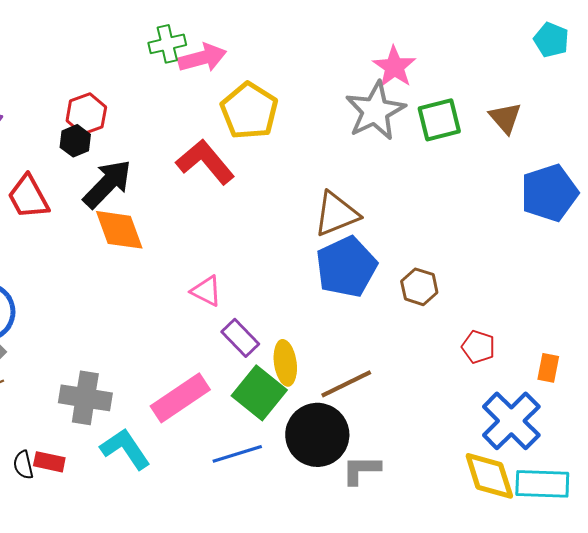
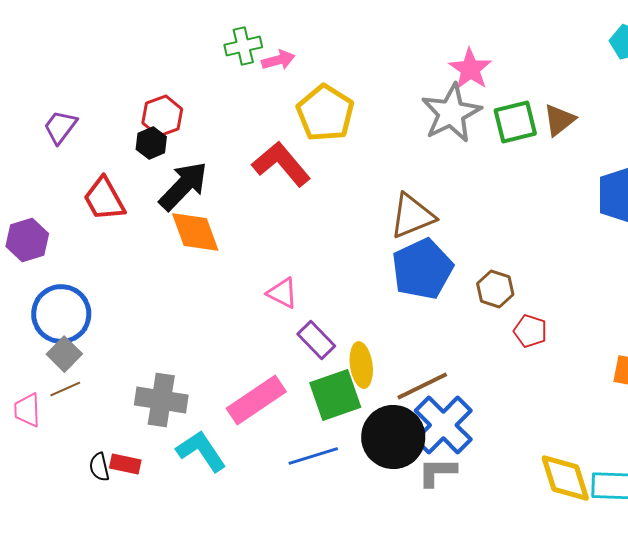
pink arrow: (202, 58) -> (278, 60), size x0.7
brown triangle: (505, 118) -> (559, 120), moved, turned 33
red pentagon: (478, 347) -> (530, 331), moved
green square: (259, 393) -> (335, 395), turned 32
blue cross: (511, 421) -> (443, 425), moved

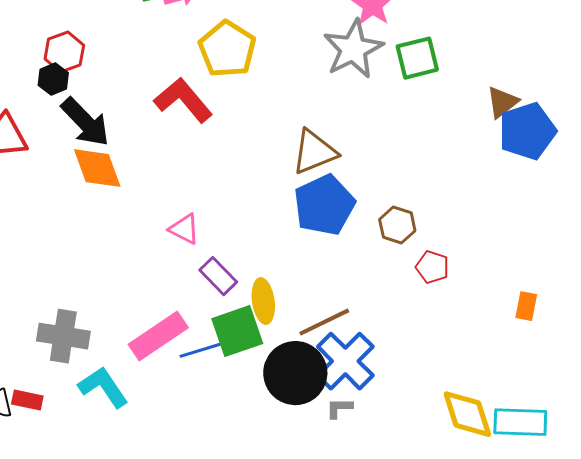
brown triangle: (559, 120) -> (502, 102), moved
black arrow: (183, 186) -> (85, 122), turned 92
blue line: (313, 456) -> (204, 349), moved
gray L-shape: (437, 472) -> (339, 408), size x0.7

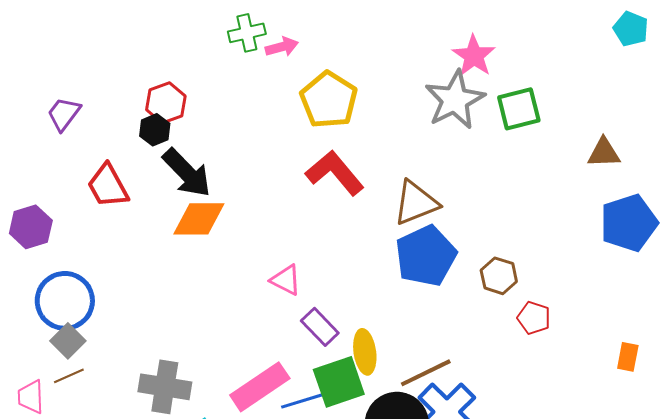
red L-shape: (183, 100) -> (335, 173), moved
brown triangle: (502, 102) -> (604, 153), turned 36
blue pentagon: (527, 131) -> (629, 223), moved
orange diamond: (97, 168) -> (199, 219), turned -70

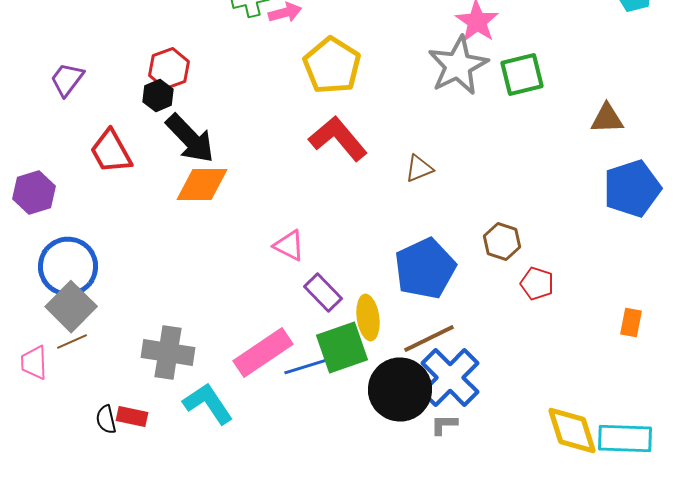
brown triangle: (416, 203) -> (419, 168), size x0.6
blue pentagon: (426, 256) -> (425, 268), moved
gray square: (68, 341) -> (71, 306), size x1.4

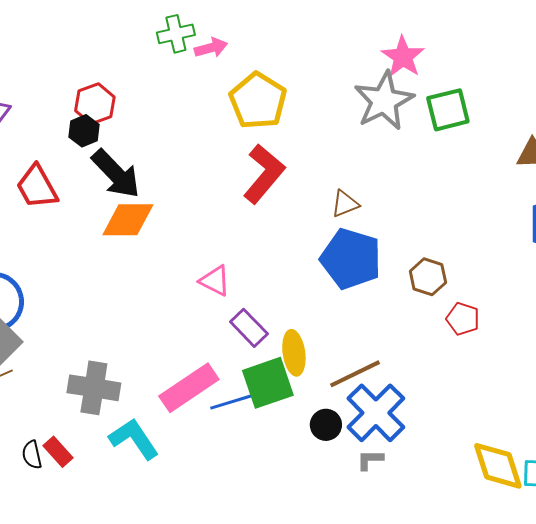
red L-shape: (338, 138) -> (264, 174), turned 80
blue pentagon: (425, 268) -> (351, 259), moved, turned -30
black circle: (400, 390) -> (326, 425), size x0.5
red rectangle: (132, 416) -> (58, 452), turned 36

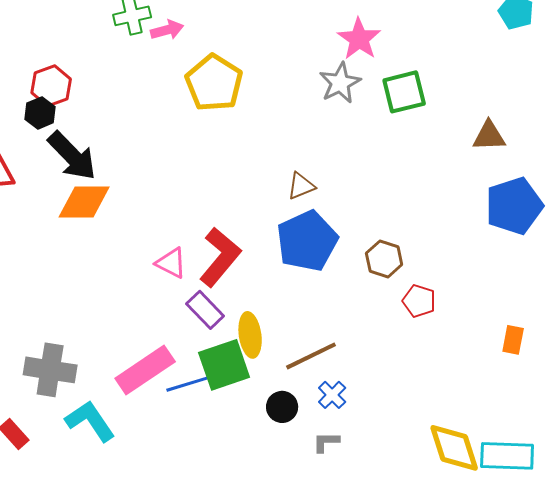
gray star: (384, 101) -> (340, 83), size x0.7
red L-shape: (264, 174) -> (220, 257), moved
blue pentagon: (351, 259) -> (307, 241), turned 30
blue cross: (376, 413) -> (332, 395), size x0.5

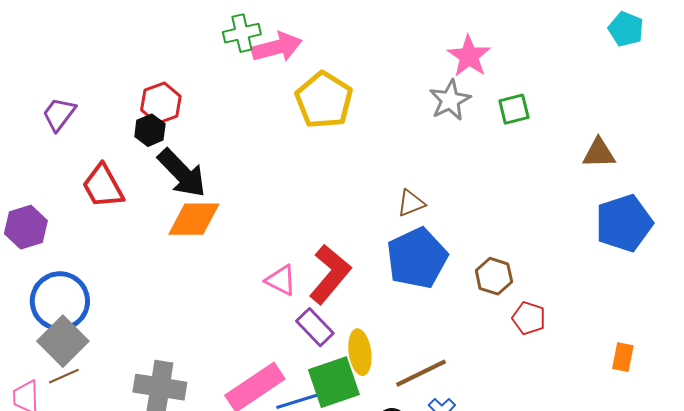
pink arrow: (167, 30) -> (277, 47), size x1.5
green square: (404, 92) -> (514, 109), size x0.7

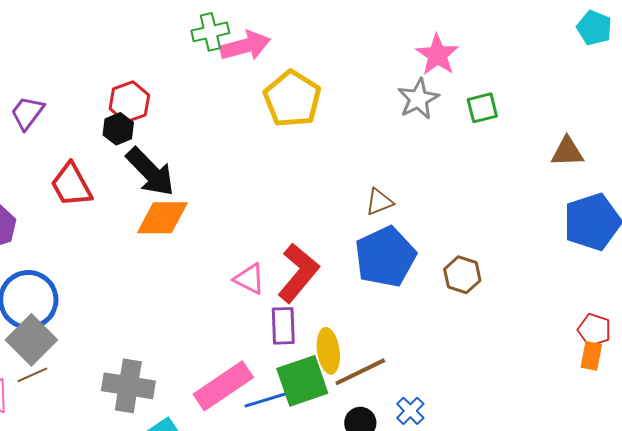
red pentagon: (529, 318) -> (594, 330), moved
purple rectangle: (315, 327) -> (283, 326), turned 42
brown line: (421, 373) -> (360, 372), moved

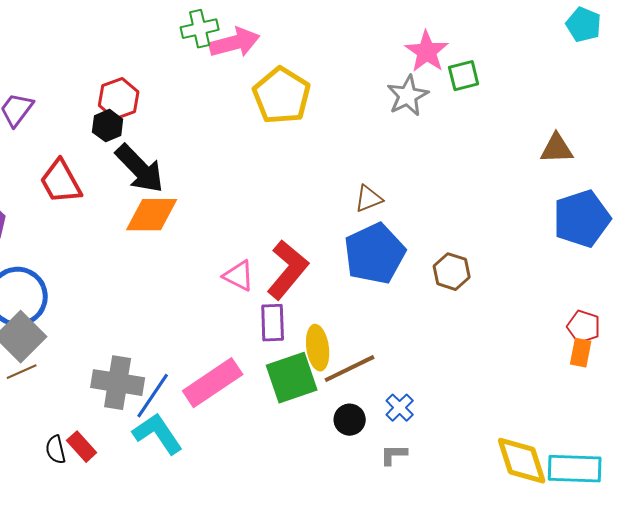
green square: (482, 108) -> (464, 76), moved
blue line: (269, 399) -> (153, 396), moved, turned -39

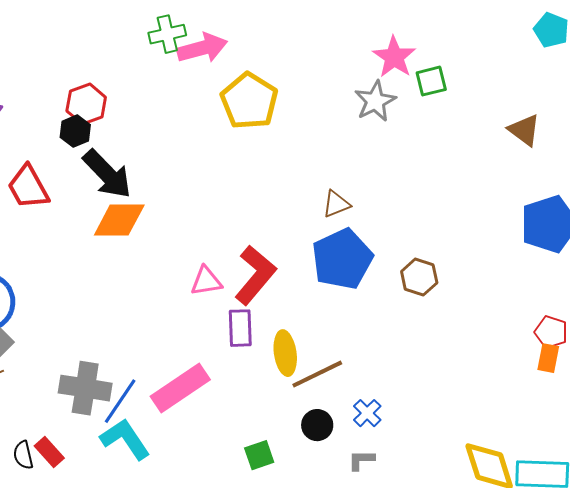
brown triangle: (557, 149) -> (524, 130), moved, turned 39
pink triangle: (239, 276) -> (206, 281), turned -36
green square: (292, 378) -> (259, 455), moved, size x0.6

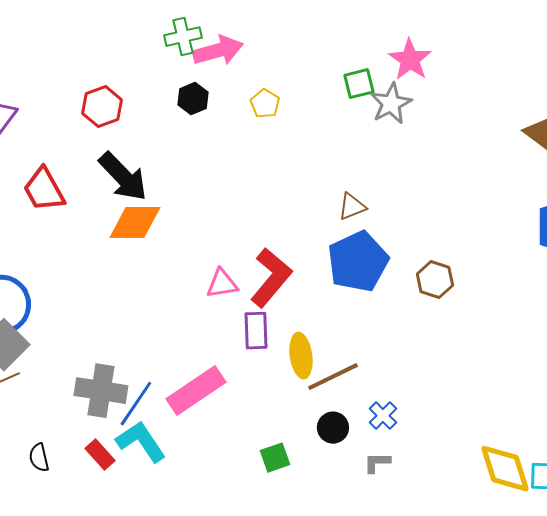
green square: (431, 81) -> (359, 84), moved
yellow pentagon: (249, 101) -> (265, 104), size x0.5
black hexagon: (75, 131) -> (193, 99), moved
red rectangle: (49, 452) -> (100, 455), moved

